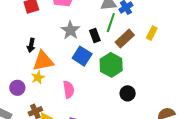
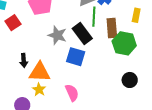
black rectangle: (95, 36) -> (82, 33), size x1.5
brown rectangle: (125, 39) -> (112, 28), turned -36
orange triangle: (43, 61) -> (40, 72), turned 30
green hexagon: (111, 65) -> (124, 43), moved

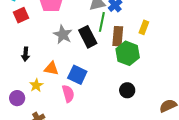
blue square: (76, 57) -> (77, 75), moved
orange triangle: (40, 72) -> (51, 68), moved, size x0.7

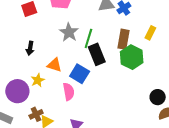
green line: (102, 22) -> (88, 38), moved
black rectangle: (88, 37) -> (97, 54), moved
black circle: (127, 90) -> (158, 97), moved
purple circle: (17, 98) -> (17, 91), size x1.5

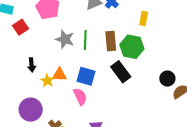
brown rectangle: (124, 39) -> (111, 41), moved
black rectangle: (97, 54) -> (121, 72), moved
yellow star: (38, 80) -> (47, 81), moved

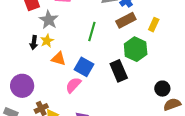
gray star: (65, 39) -> (49, 20), moved
brown rectangle: (111, 41) -> (126, 20), moved, turned 54
yellow star: (47, 81) -> (47, 41), moved
pink semicircle: (80, 97) -> (73, 85), turned -126

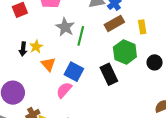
gray star: (49, 20) -> (65, 27), moved
yellow rectangle: (154, 25) -> (142, 27), turned -32
orange triangle: (59, 59) -> (48, 64), turned 35
black circle: (162, 89) -> (155, 62), moved

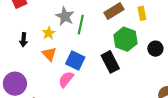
yellow star: (36, 47) -> (49, 33), moved

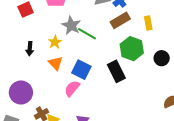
green line: (81, 25) -> (87, 34), turned -72

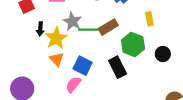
brown rectangle: (120, 20) -> (108, 27), moved
green line: (87, 34) -> (88, 30), turned -30
yellow star: (55, 42) -> (56, 38), size x1.6
black arrow: (30, 49) -> (40, 29), moved

